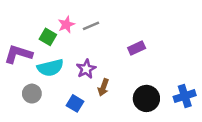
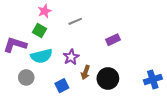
pink star: (66, 25) -> (45, 11), moved
black circle: (146, 98) -> (108, 78), moved
blue square: (75, 103) -> (62, 86), turned 32

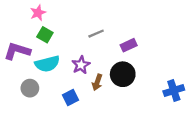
pink star: (45, 11) -> (38, 13), moved
gray line: (75, 21) -> (96, 34), moved
black circle: (108, 78) -> (123, 74), moved

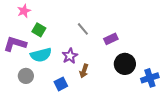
pink star: (38, 13) -> (24, 11), moved
gray line: (96, 34) -> (83, 29), turned 72
black circle: (123, 74) -> (125, 64), moved

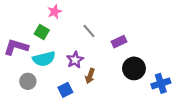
pink star: (24, 11) -> (55, 12), moved

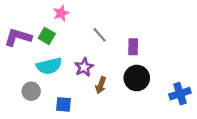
purple rectangle: (119, 42) -> (133, 47), turned -64
purple L-shape: (16, 47) -> (18, 37), moved
black circle: (134, 68) -> (137, 78), moved
blue square: (65, 90) -> (64, 104), moved, turned 32

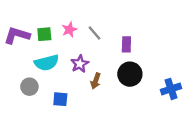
pink star: (61, 13) -> (69, 30), moved
green square: (47, 36) -> (44, 34), turned -35

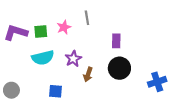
gray line: (95, 33) -> (87, 18), moved, turned 32
gray circle: (29, 87) -> (11, 90), moved

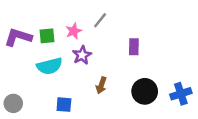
gray line: (87, 18) -> (100, 20), turned 48
purple star: (73, 59) -> (82, 55), moved
black circle: (119, 68) -> (145, 91), moved

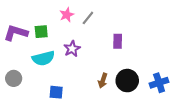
pink star: (74, 31) -> (67, 15), moved
brown arrow: (101, 85) -> (103, 81), moved
gray circle: (13, 103) -> (14, 78), moved

